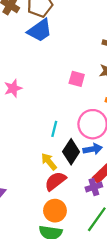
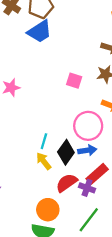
cyan line: (54, 129) -> (44, 141), moved
red semicircle: (55, 181) -> (67, 183), moved
purple cross: (94, 187) -> (87, 188), turned 35

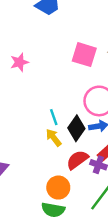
pink square: (74, 81) -> (84, 55), size x1.5
cyan line: (44, 141) -> (54, 117), turned -35

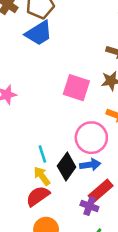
red semicircle: (77, 160) -> (38, 196), moved

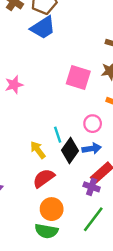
pink circle: (91, 138) -> (93, 124), size x0.6
cyan line: (42, 154) -> (58, 135), moved
yellow arrow: (42, 176) -> (38, 150), moved

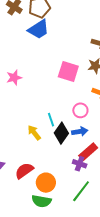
red semicircle: (44, 178) -> (24, 171), moved

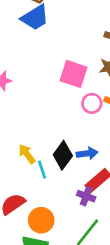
pink circle: (80, 110) -> (92, 103), moved
cyan line: (51, 120) -> (42, 170), moved

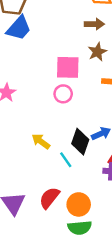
pink circle: (92, 103) -> (63, 94), moved
yellow arrow: (27, 154) -> (41, 141), moved

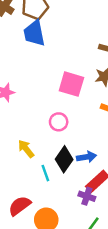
blue trapezoid: (19, 28) -> (34, 33), turned 112
pink circle: (63, 94) -> (59, 122), moved

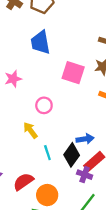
blue trapezoid: (34, 33) -> (40, 42), moved
pink circle: (59, 122) -> (44, 105), moved
black diamond: (64, 159) -> (72, 155), moved

